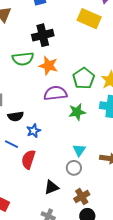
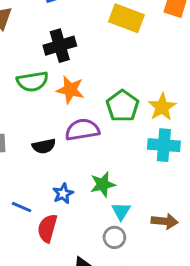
green star: (77, 112) -> (103, 184), moved
black semicircle: (16, 116) -> (44, 146), moved
blue star: (34, 131) -> (63, 194), moved

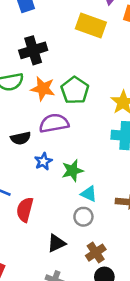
green pentagon: (123, 106) -> (75, 90), moved
blue star: (63, 194) -> (43, 161), moved
cyan triangle: (121, 211) -> (89, 194), turned -36

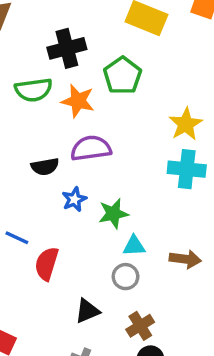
green pentagon: (75, 90) -> (123, 76), moved
cyan triangle: (89, 194) -> (134, 246), turned -30

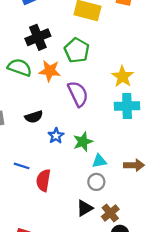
green semicircle: (34, 90) -> (20, 67), turned -145
purple semicircle: (91, 148) -> (78, 94), moved, turned 80
black triangle: (87, 311) -> (85, 208), moved

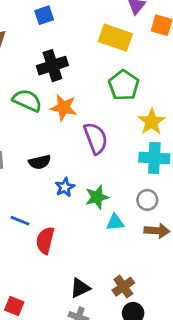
green pentagon: (77, 50) -> (124, 85), moved
gray circle: (96, 182) -> (147, 200), moved
black triangle: (85, 208) -> (80, 288), moved

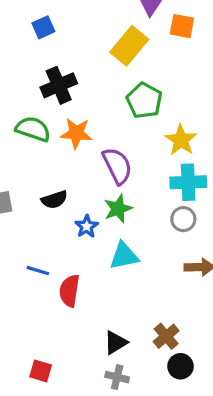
yellow rectangle: (115, 38) -> (129, 46), turned -64
green star: (97, 197) -> (118, 209), moved
gray circle: (147, 200) -> (183, 219), moved
cyan triangle: (115, 222) -> (124, 256), moved, size x1.4

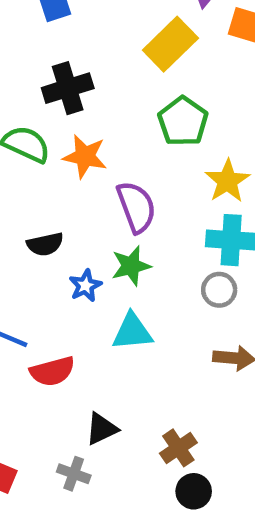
red semicircle: (69, 291) -> (52, 371), turned -120
black triangle: (116, 343) -> (102, 429), moved
gray cross: (117, 377) -> (74, 474), moved

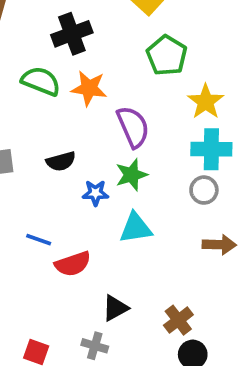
blue star: (85, 286) -> (95, 193), turned 30

